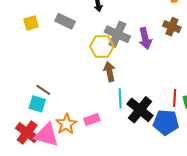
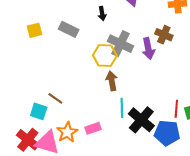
brown cross: (172, 27) -> (164, 35), moved
brown line: (43, 90) -> (55, 98), moved

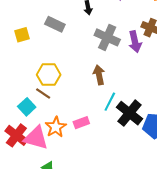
yellow square: (35, 30) -> (22, 35), moved
yellow hexagon: (105, 55) -> (49, 75), moved
cyan line: (122, 108) -> (110, 102), turned 30
cyan square: (39, 111) -> (27, 107), turned 30

